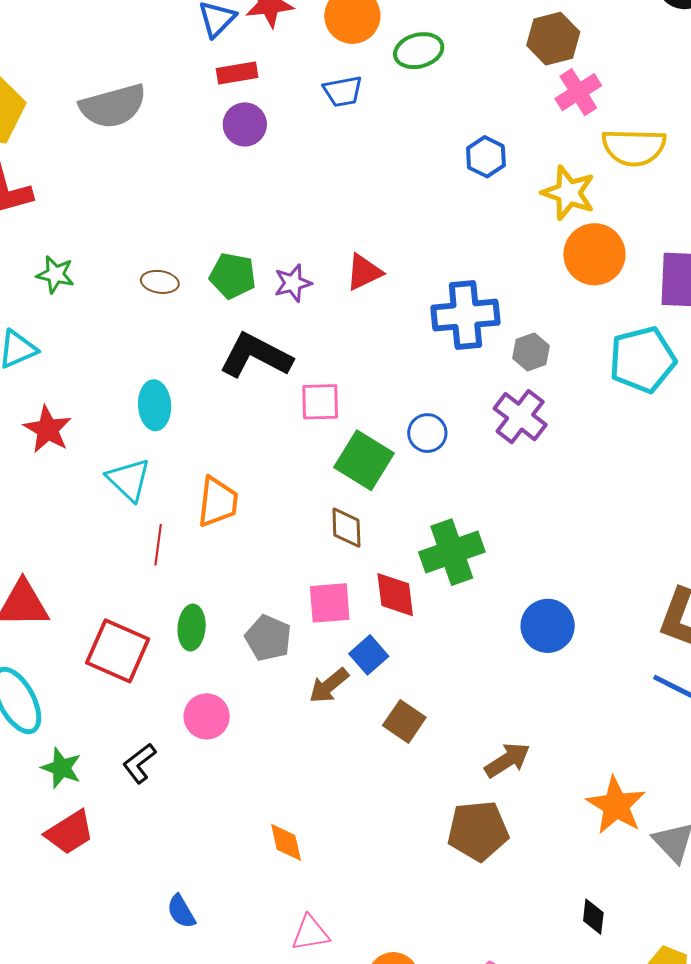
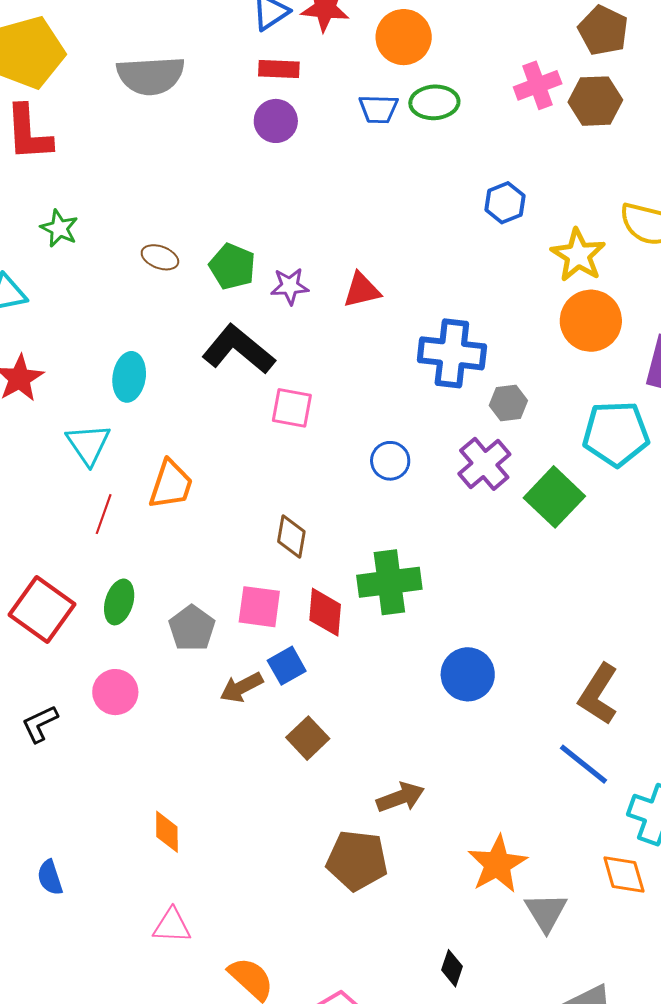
green ellipse: (419, 51) -> (434, 102), moved
pink cross: (578, 92) -> (538, 85), moved
green square: (364, 460) -> (554, 497), moved

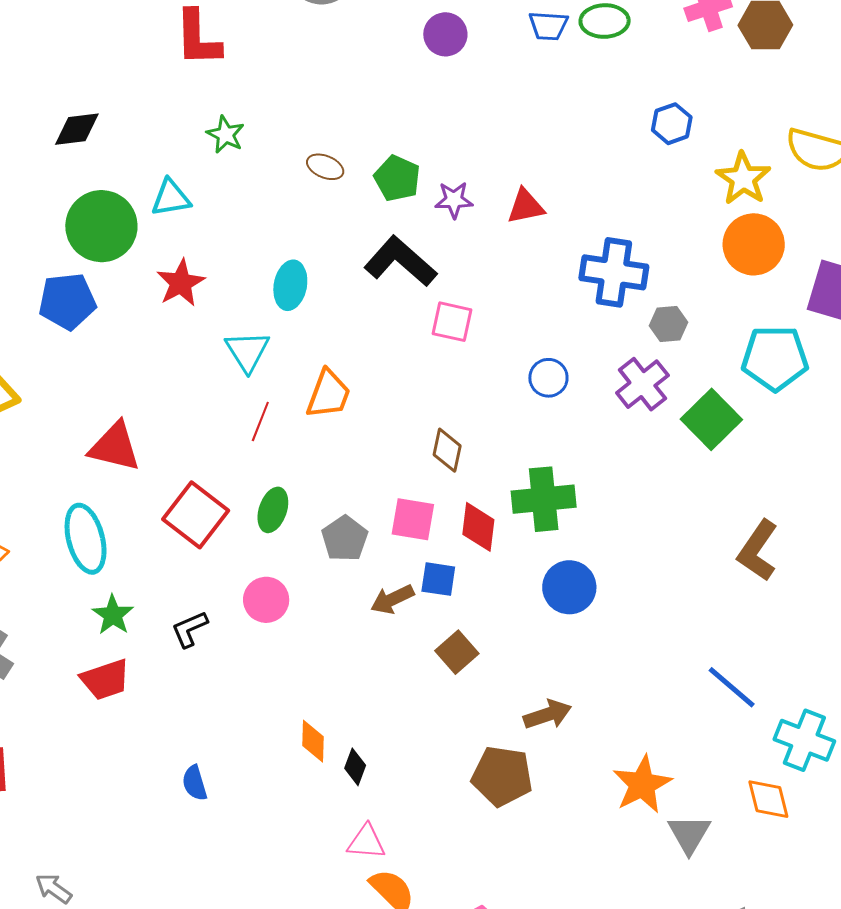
blue square: (287, 666) -> (438, 579), turned 36
blue circle: (468, 674) -> (569, 587), moved
brown L-shape: (598, 694) -> (758, 551), moved
pink triangle: (172, 926) -> (366, 842), moved
black diamond: (452, 968) -> (355, 767), moved

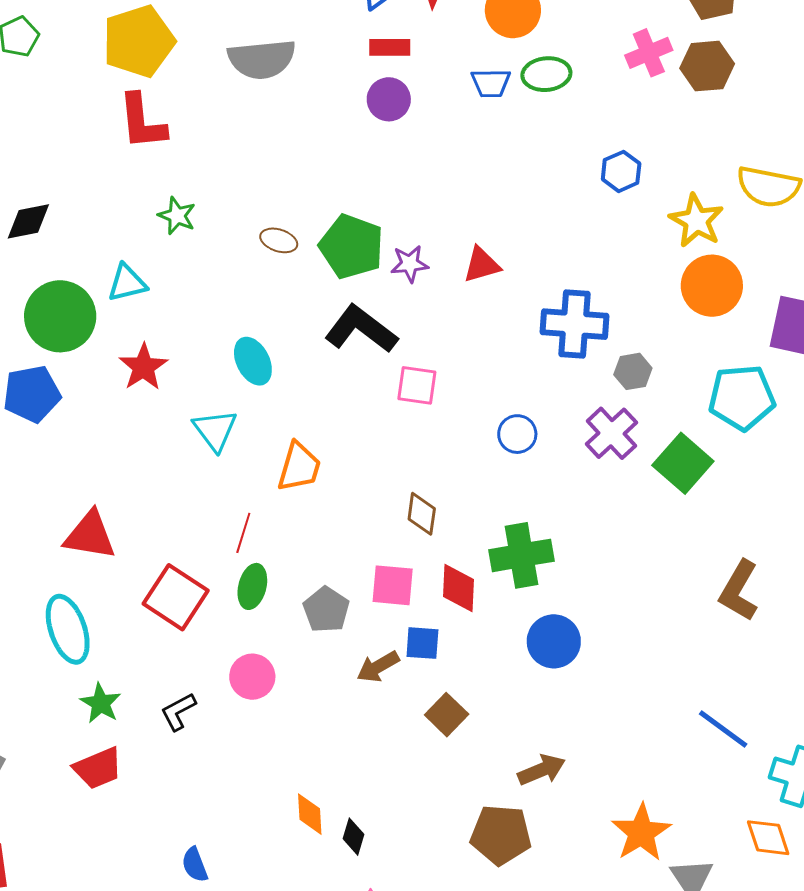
green pentagon: (397, 178) -> (351, 246), size x1.4
cyan ellipse: (290, 285) -> (253, 361), turned -33
red line: (260, 422) -> (243, 533), moved

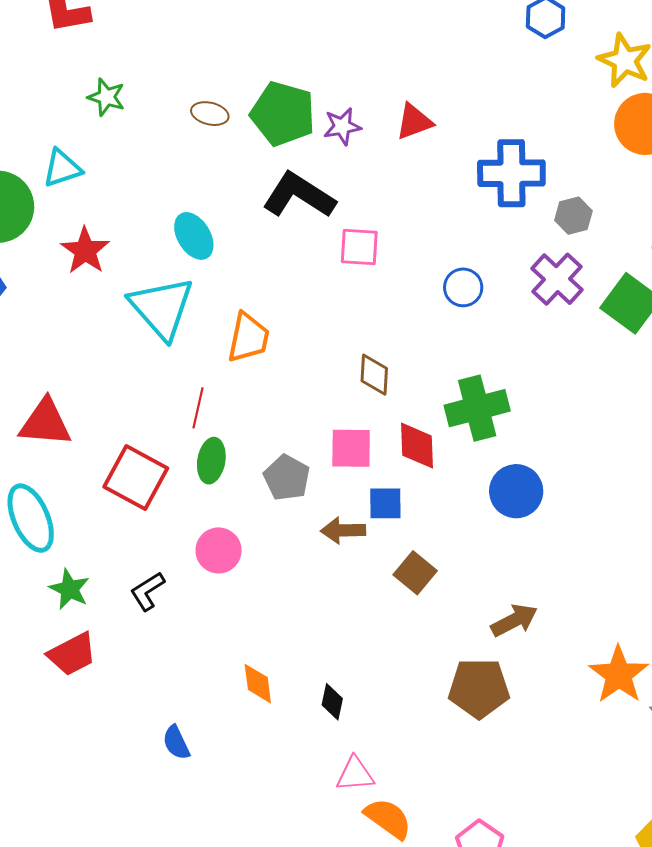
cyan triangle: (215, 430) -> (162, 308), size x1.5
brown arrow: (378, 667) -> (343, 530), turned 33
orange diamond: (310, 814) -> (258, 684), moved

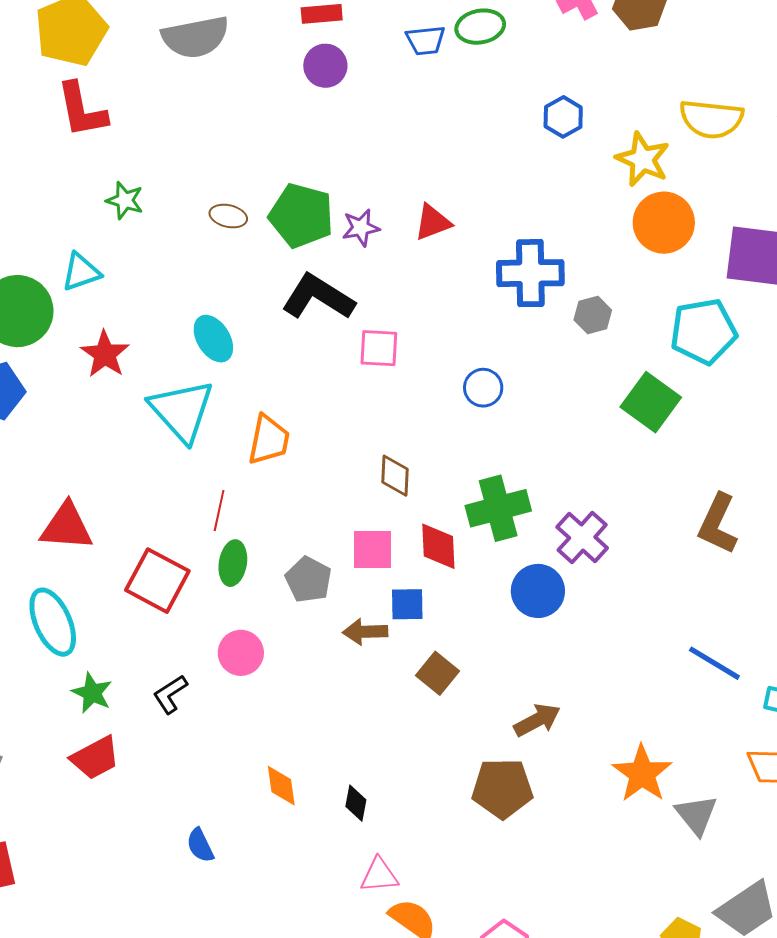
purple cross: (557, 279) -> (582, 537), moved

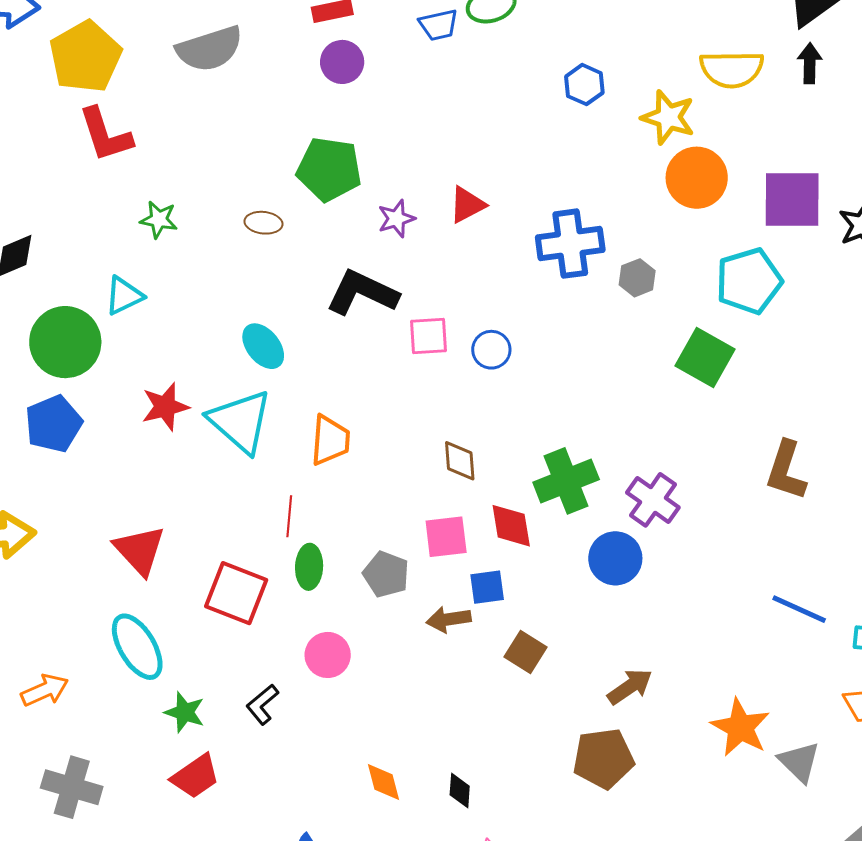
green pentagon: (301, 216) -> (329, 169), moved
red star: (105, 354) -> (165, 407), moved, turned 30
blue circle: (483, 388) -> (491, 350), moved
red triangle: (67, 527) -> (140, 550), turned 50

